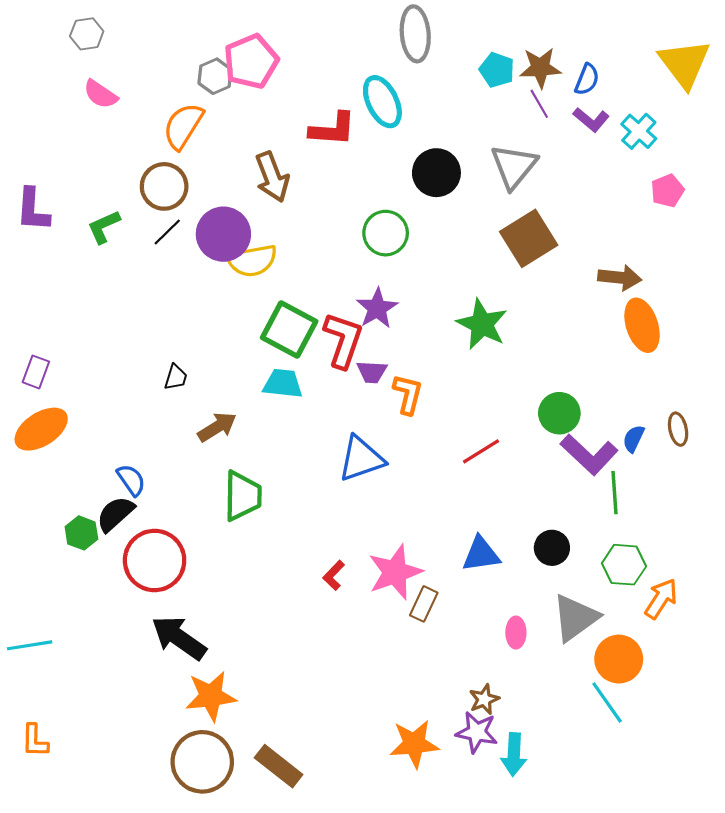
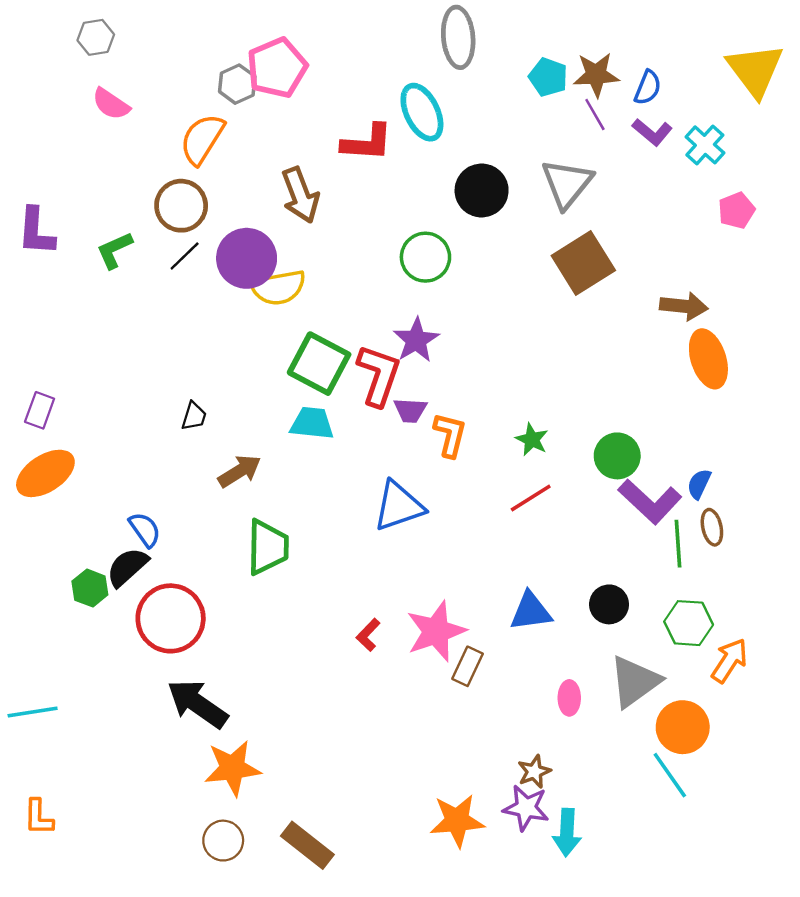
green star: (482, 324) -> (532, 440), moved, size x0.6
brown ellipse: (678, 429) -> (712, 527), moved
brown circle: (202, 762) -> (223, 841), size x0.6

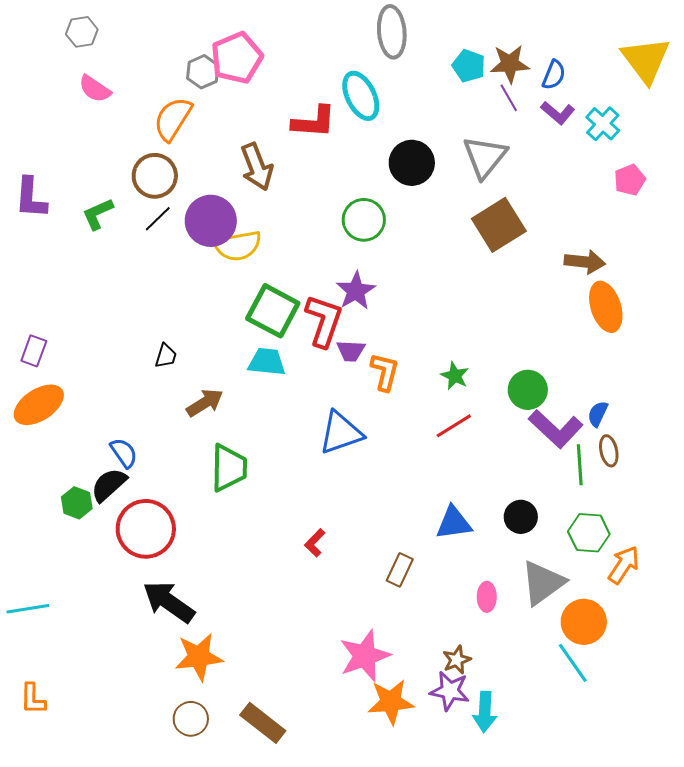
pink star: (436, 631) -> (365, 656), moved

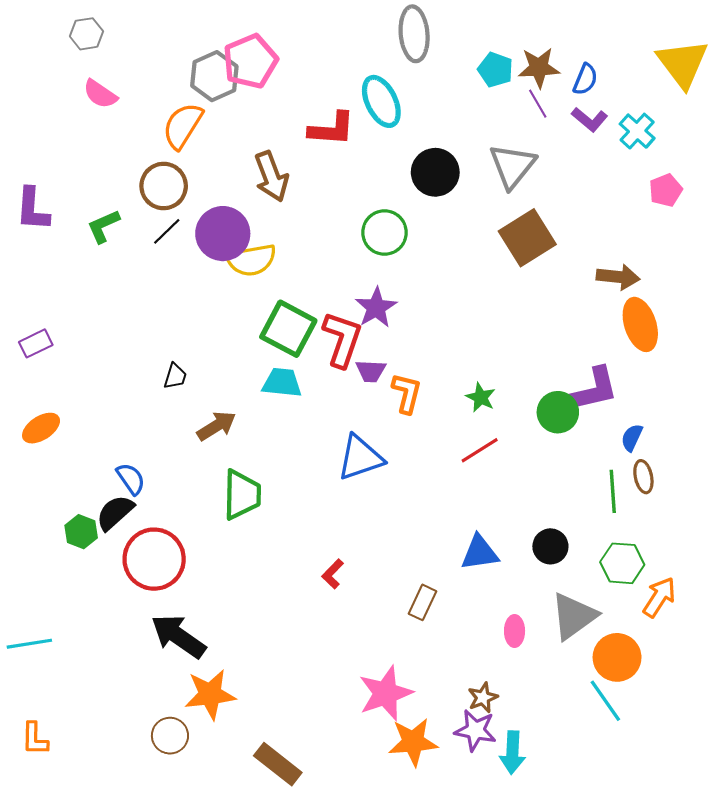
gray hexagon: (203, 72) -> (214, 76), size x1.4
purple rectangle: (34, 351) -> (36, 343), moved, turned 44
orange ellipse: (39, 405) -> (41, 428), size x0.7
purple L-shape: (556, 429) -> (593, 390), moved, turned -56
brown circle: (191, 719) -> (170, 736), moved

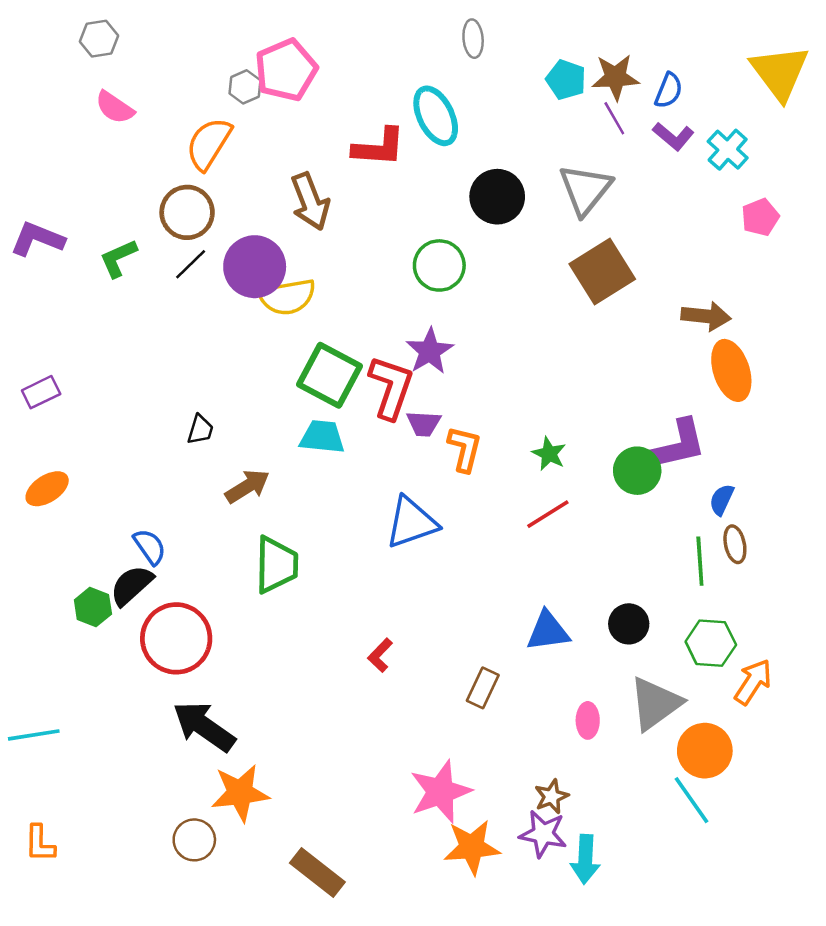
gray ellipse: (414, 34) -> (473, 39), size x0.6
gray hexagon: (214, 76) -> (245, 87), size x0.6
purple L-shape: (33, 209) -> (37, 239), turned 108

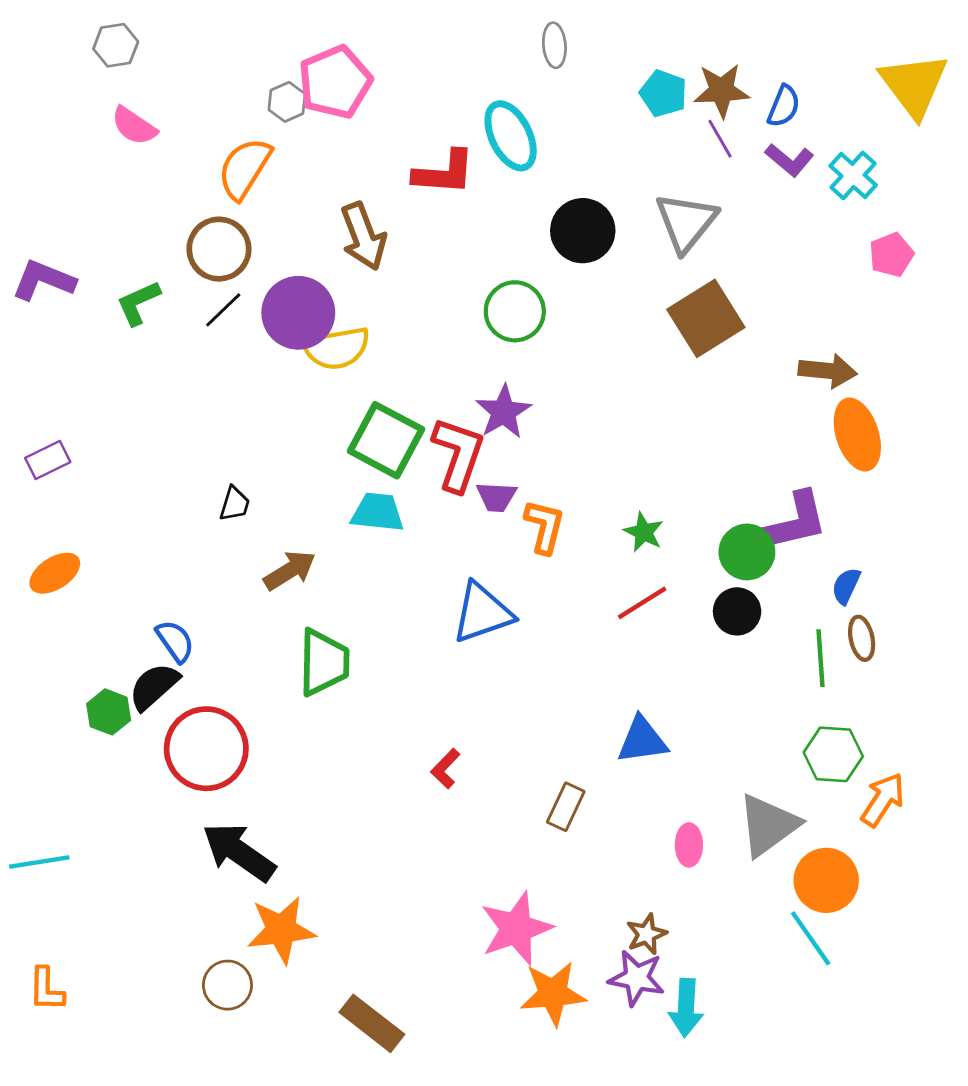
black circle: (629, 624) -> (737, 611), moved

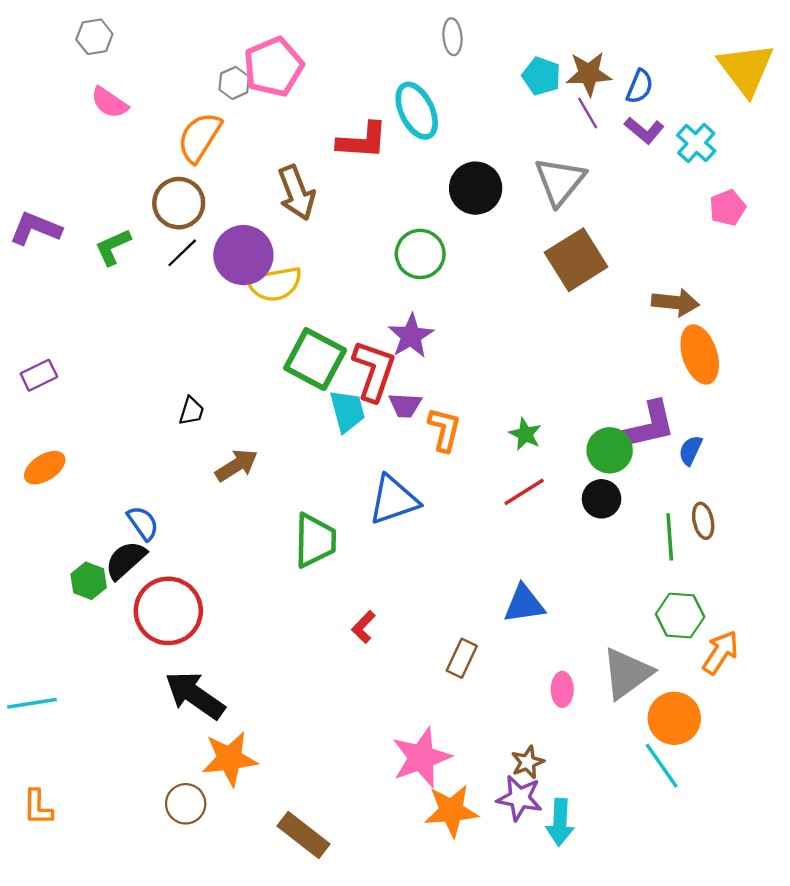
cyan trapezoid: (378, 512) -> (347, 411), moved, turned 69
blue semicircle: (846, 586) -> (690, 450), moved
green trapezoid: (324, 662) -> (315, 540), moved

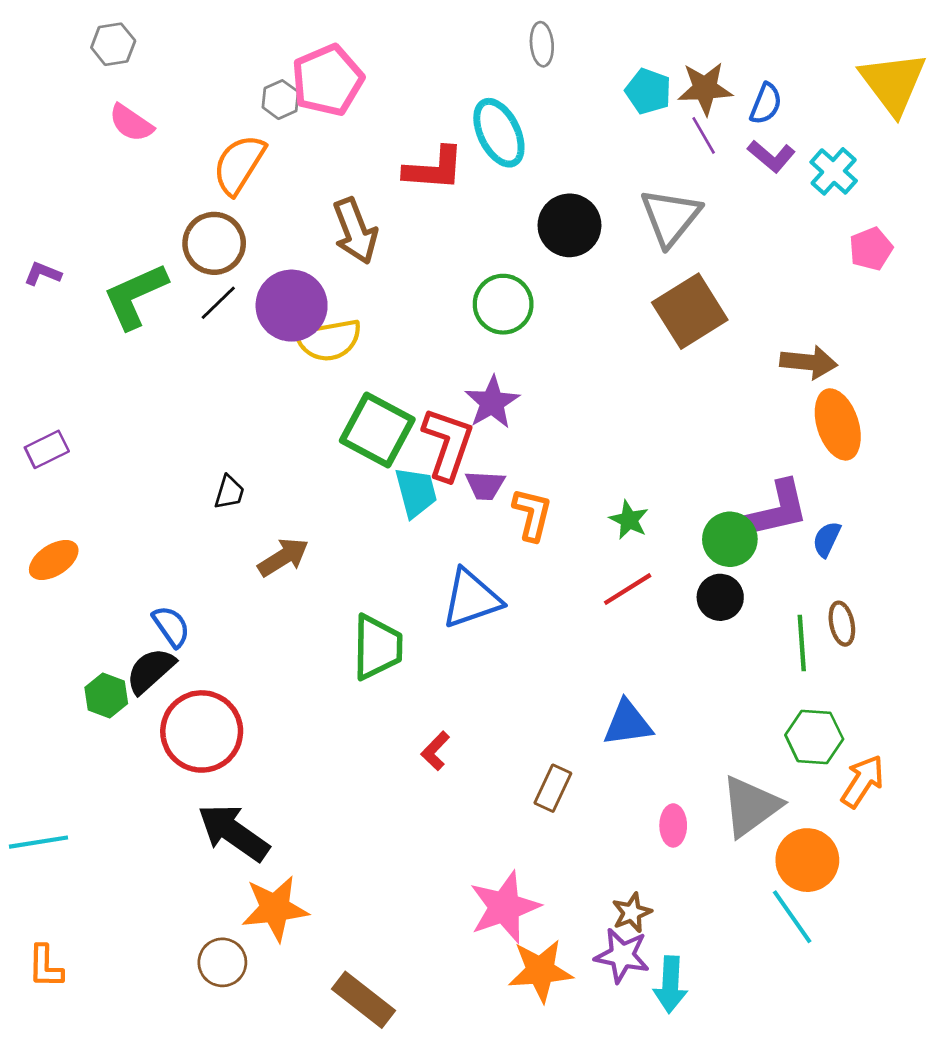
purple L-shape: (35, 229) -> (43, 274), size x0.6
green L-shape: (113, 247) -> (135, 296), size x1.5

